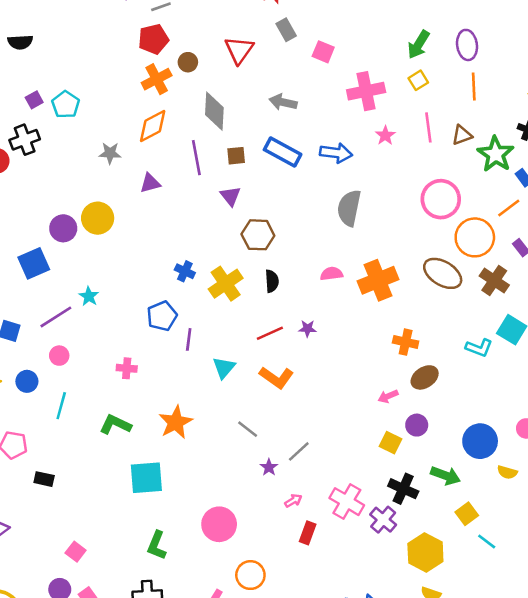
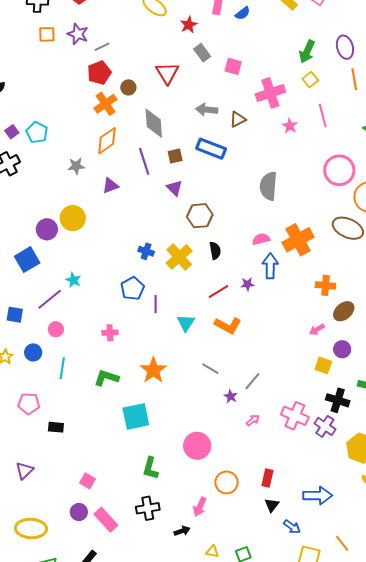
brown triangle: (462, 135) -> (238, 119), moved
blue arrow: (336, 153) -> (270, 266), moved, turned -90
red rectangle: (308, 533) -> (267, 478), moved

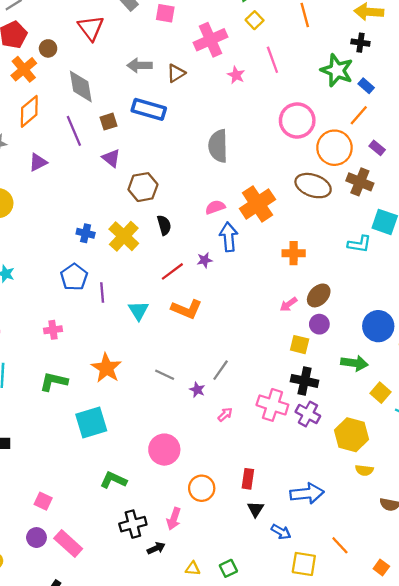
brown ellipse: (344, 311) -> (319, 295), moved
gray line: (210, 369) -> (165, 375), moved
black cross: (338, 400) -> (305, 381), moved
green L-shape: (150, 468) -> (113, 480), turned 105
black cross: (148, 508) -> (133, 524), moved

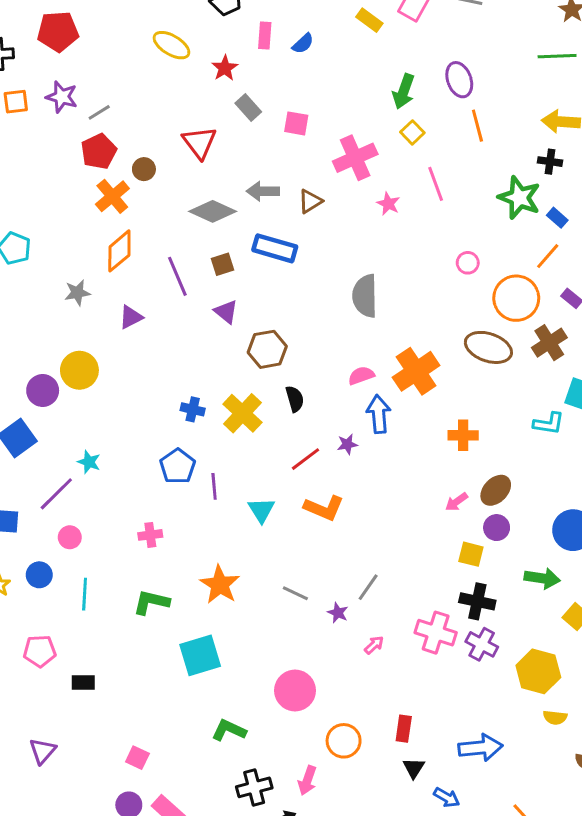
gray diamond: (81, 86) -> (213, 211), moved, turned -56
pink circle: (297, 120) -> (468, 263), size x0.5
brown cross: (360, 182) -> (549, 343), turned 35

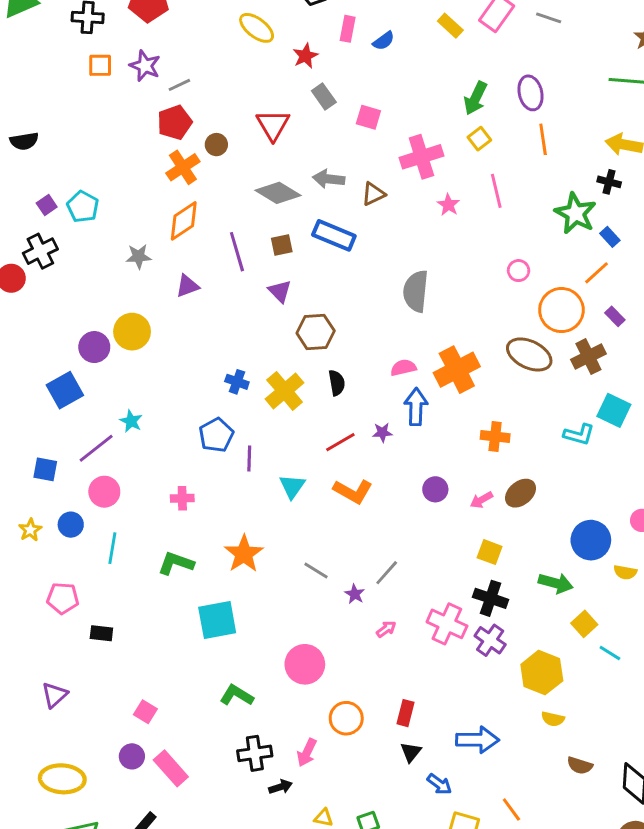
purple circle: (497, 528) -> (435, 489), moved
pink circle: (70, 537) -> (104, 492), size x1.4

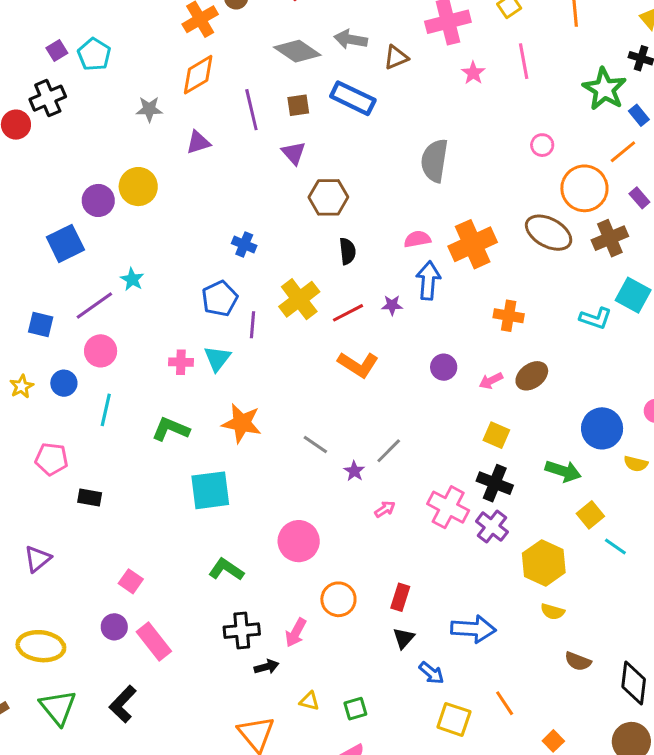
yellow cross: (285, 391) -> (299, 299), moved
cyan triangle: (292, 486) -> (217, 358), moved
orange star: (244, 554) -> (242, 423), turned -30

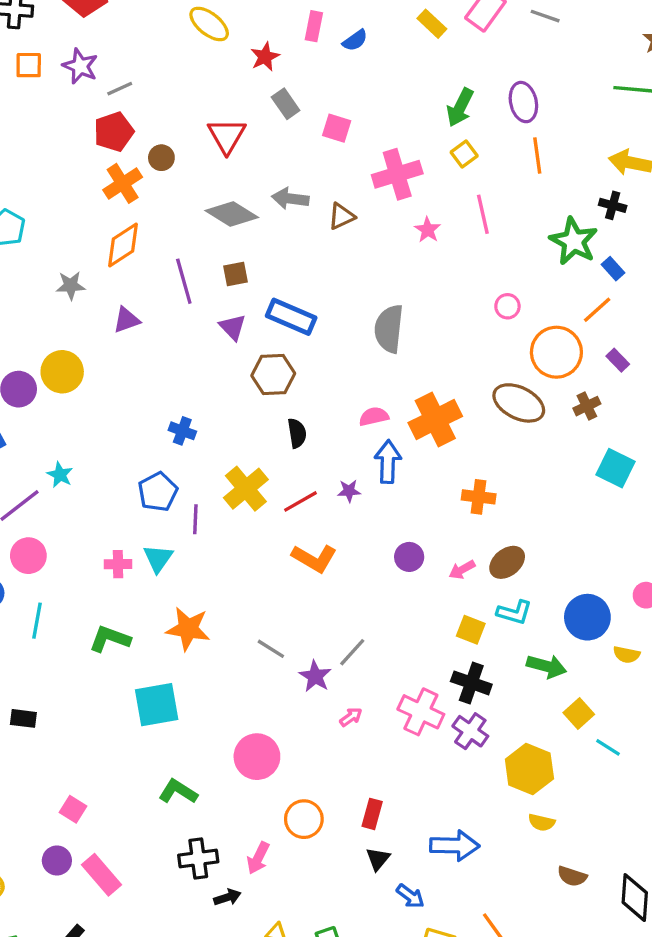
blue rectangle: (353, 98) -> (291, 317), moved
brown cross: (610, 238) -> (587, 406), size x0.7
cyan L-shape: (596, 318) -> (514, 612), moved
purple star: (354, 471) -> (315, 676), size x1.4

